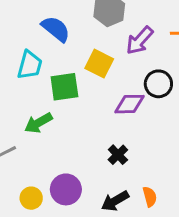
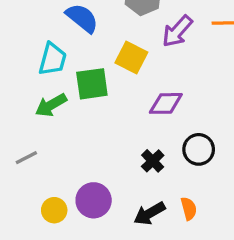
black circle: (158, 84) -> (199, 149), moved
green arrow: (38, 123) -> (51, 105), moved

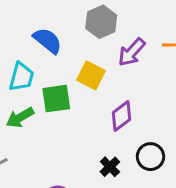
purple diamond: (166, 103) -> (121, 116), turned -36

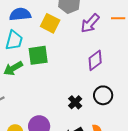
blue semicircle: (48, 41) -> (20, 14), moved, turned -45
yellow square: (91, 75) -> (50, 23), moved
purple diamond: (121, 116) -> (95, 60), moved

